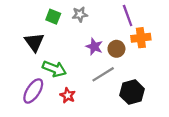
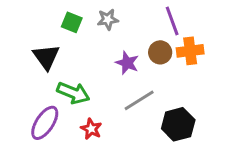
brown circle: (116, 49) -> (160, 52), moved

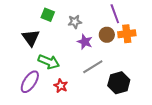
gray star: (108, 19) -> (75, 22), moved

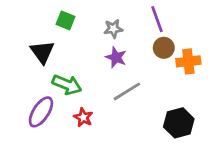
gray star: (75, 22) -> (113, 29), moved
orange cross: (127, 34) -> (188, 61), moved
brown circle: (107, 35) -> (164, 48), moved
black hexagon: (119, 83) -> (179, 123), moved

